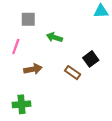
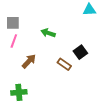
gray square: (28, 19) -> (13, 23), moved
brown arrow: (33, 69) -> (29, 61), turned -35

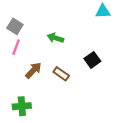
gray square: (13, 23) -> (15, 26), turned 32
brown rectangle: (64, 64) -> (61, 74), moved

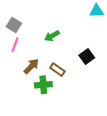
green arrow: (55, 38) -> (52, 36), turned -48
green cross: (22, 106) -> (43, 85), moved

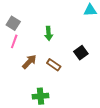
green arrow: (52, 36) -> (49, 33), turned -64
green cross: (43, 85) -> (40, 96), moved

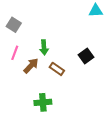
green arrow: (49, 33) -> (44, 47), moved
pink line: (14, 41) -> (15, 53), moved

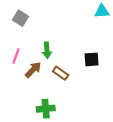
gray square: (14, 25) -> (21, 18), moved
black square: (86, 56) -> (92, 59), turned 32

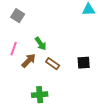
green arrow: (47, 50) -> (41, 44), turned -32
black square: (92, 59) -> (84, 63), moved

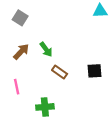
pink line: (14, 49) -> (17, 87), moved, turned -32
brown arrow: (29, 61) -> (21, 52), moved

